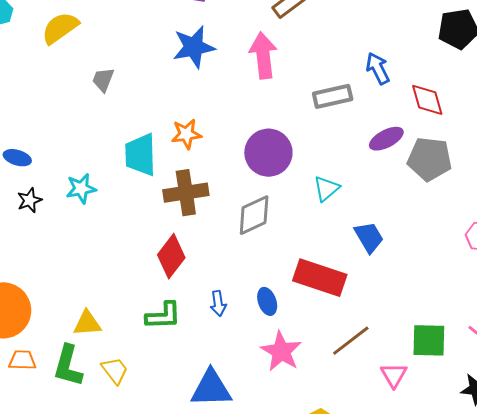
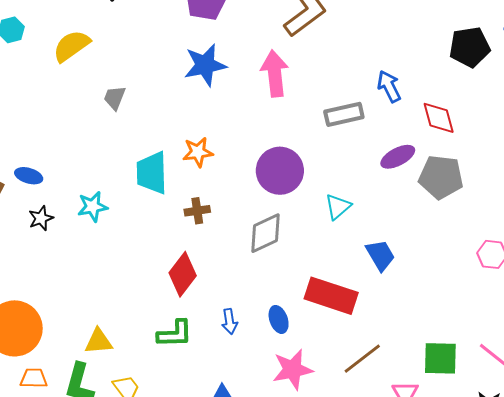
brown cross: (186, 193) -> (197, 211), size x0.6
pink star: (281, 351) -> (293, 369), turned 30

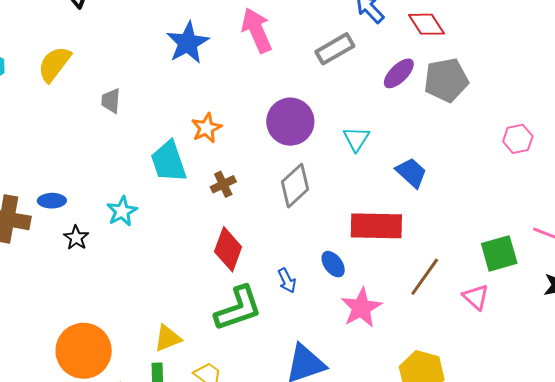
green L-shape: (175, 334) -> (238, 308), size x1.4

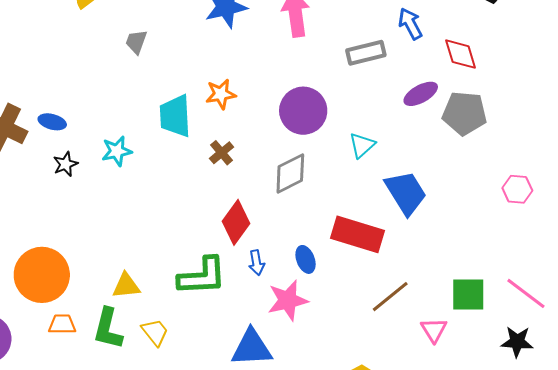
blue trapezoid: (411, 173) -> (406, 193), size x1.4
brown cross: (223, 184) -> (222, 153), turned -30
red diamond: (228, 249) -> (236, 222), moved
pink star: (361, 308) -> (288, 300), moved

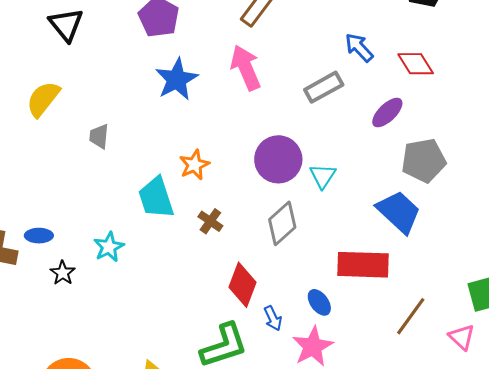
gray pentagon: (464, 113) -> (424, 160), moved
cyan triangle: (362, 145) -> (323, 176), moved

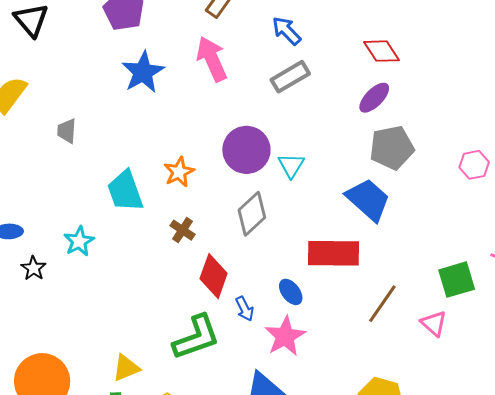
blue arrow: (359, 48) -> (286, 31), moved
purple ellipse: (387, 113) -> (374, 98), moved
orange star: (194, 165) -> (179, 172), moved
brown cross: (210, 221) -> (183, 230), moved

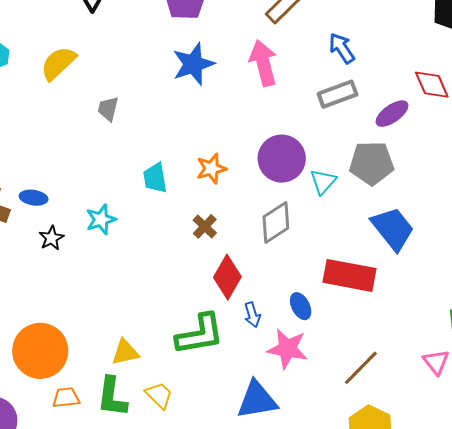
purple ellipse: (374, 98) -> (392, 114), moved
gray pentagon: (392, 148) -> (372, 163), moved
cyan trapezoid: (125, 191) -> (155, 178), size x0.7
brown line: (382, 304) -> (361, 368), moved
pink star: (285, 336) -> (287, 349), turned 30

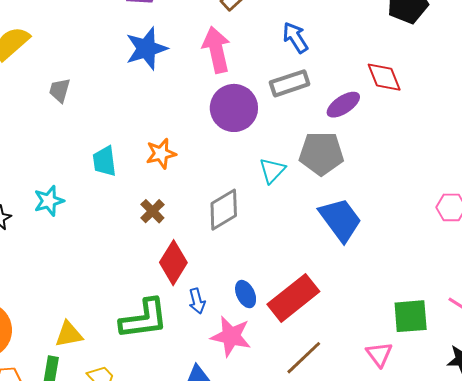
purple circle: (282, 159) -> (234, 108), moved
red rectangle: (349, 275) -> (293, 298), moved, turned -51

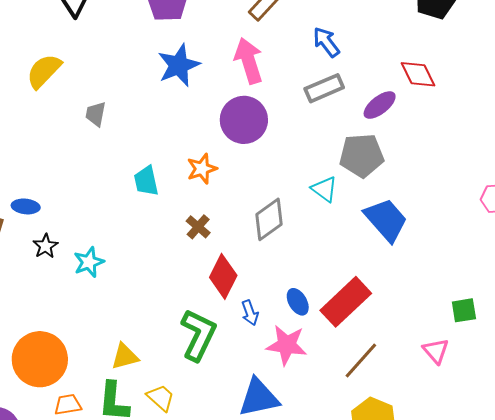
purple circle: (234, 108) -> (244, 120), moved
cyan triangle: (272, 170) -> (324, 189), moved, turned -32
cyan star: (49, 201) -> (89, 262), moved
green square: (411, 316) -> (464, 310), size x0.7
green L-shape: (144, 319) -> (198, 335), turned -52

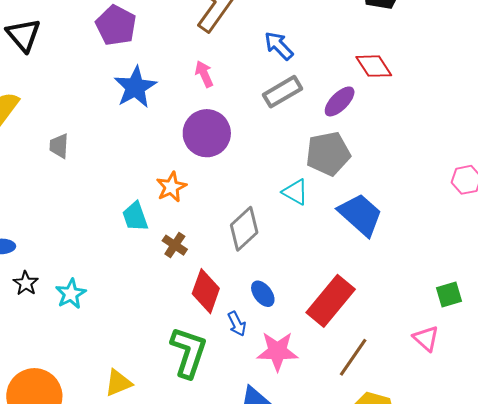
pink arrow: (249, 61) -> (204, 74), size x0.6
cyan trapezoid: (146, 181) -> (135, 217), moved
blue ellipse: (298, 302) -> (263, 294), moved

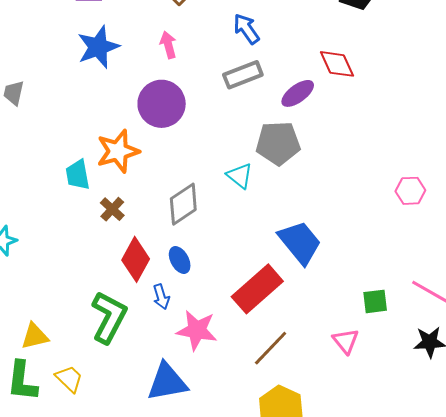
orange star: (171, 187) -> (118, 151), size x1.4
blue trapezoid: (360, 215) -> (300, 242), moved
blue ellipse: (263, 294) -> (180, 260), moved

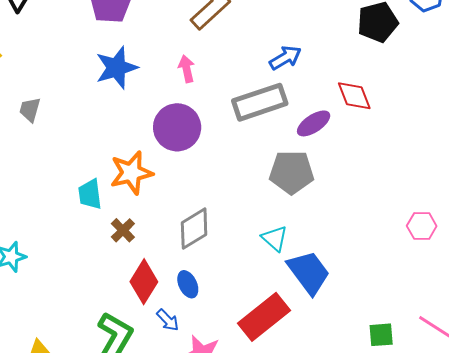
blue arrow: (246, 29) -> (285, 58), moved, turned 92
gray rectangle: (243, 75) -> (260, 102), size x1.4
cyan triangle: (240, 176) -> (275, 238), moved
blue arrow: (161, 297) -> (168, 320), turned -30

